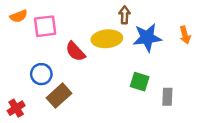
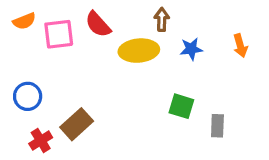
blue star: (147, 38) -> (191, 49), size x0.6
red semicircle: (75, 51) -> (98, 24), moved
blue circle: (41, 74) -> (28, 96), moved
red cross: (16, 108) -> (41, 141), moved

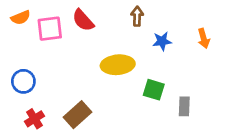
yellow ellipse: (139, 51) -> (118, 65), moved
brown rectangle: (77, 124) -> (77, 115), moved

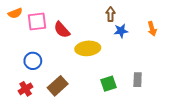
brown arrow: (137, 16) -> (111, 14), moved
red semicircle: (83, 20) -> (62, 30), moved
blue circle: (23, 81) -> (33, 61), moved
green square: (154, 90) -> (108, 84), moved, turned -35

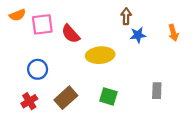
green square: (108, 84) -> (108, 96), moved, turned 35

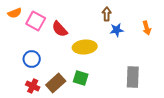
pink square: (42, 24) -> (36, 21), turned 36
gray rectangle: (157, 91) -> (133, 77), size x1.5
green square: (108, 96) -> (81, 78), moved
red cross: (29, 101) -> (33, 86), moved, turned -32

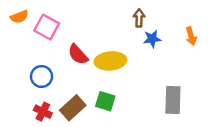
red semicircle: (60, 29) -> (78, 54), moved

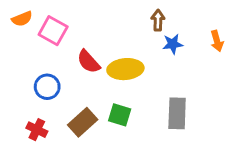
gray rectangle: (173, 100) -> (177, 113), moved
red cross: (43, 112) -> (37, 130), moved

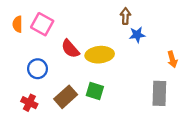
orange semicircle: (22, 19) -> (18, 24), moved, turned 112
orange arrow: (217, 41) -> (172, 59), moved
gray rectangle: (177, 113) -> (159, 93), moved

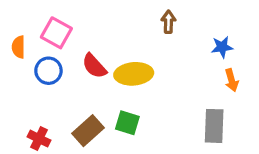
orange semicircle: (18, 24) -> (19, 47), moved
blue star: (137, 35) -> (222, 47), moved
blue circle: (38, 69) -> (48, 71), moved

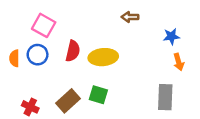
brown arrow: (168, 22) -> (130, 17), turned -91
orange semicircle: (19, 47) -> (14, 58), moved
red semicircle: (94, 66) -> (73, 51), turned -125

